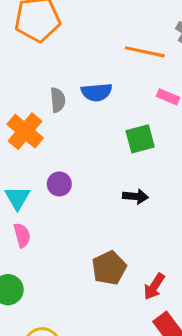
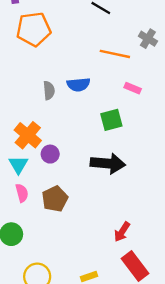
orange cross: (25, 131) -> (28, 135), moved
black arrow: (135, 196) -> (108, 163), size x1.8
brown pentagon: (109, 268) -> (55, 199), moved

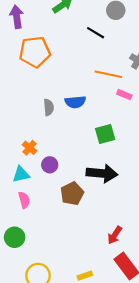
pink rectangle: (133, 88) -> (124, 95), moved
orange cross: (28, 135) -> (29, 148), size x0.6
cyan triangle: (18, 165) -> (21, 174), turned 48
brown pentagon: (55, 199) -> (72, 194), moved

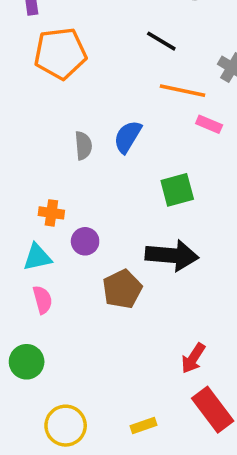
black line: (96, 33) -> (161, 41), moved
blue semicircle: (75, 102) -> (128, 137), turned 126
orange cross: (29, 148) -> (51, 213), turned -32

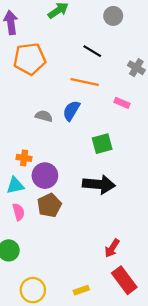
orange line: (183, 91) -> (85, 82), moved
gray semicircle: (83, 146) -> (44, 116), turned -70
purple circle: (85, 241) -> (45, 176), size x1.5
brown pentagon: (122, 289) -> (49, 205), moved

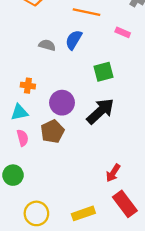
purple circle: (45, 176) -> (62, 103), moved
black arrow: (99, 184) -> (100, 111), turned -48
yellow rectangle: (81, 290) -> (83, 213), size x1.5

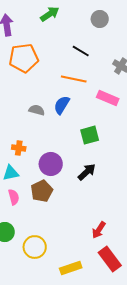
pink rectangle: (123, 32) -> (108, 98), size x1.5
black arrow: (100, 111) -> (87, 172), size x0.7
yellow circle: (36, 213) -> (35, 247), moved

